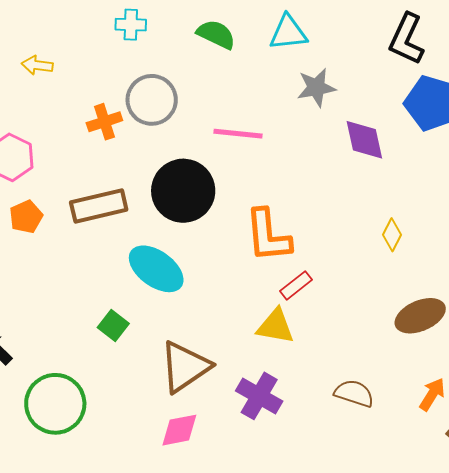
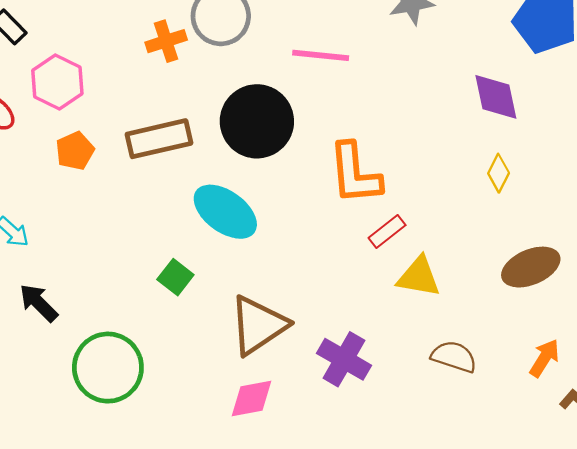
purple diamond: (364, 140) -> (496, 97), moved
yellow triangle: (275, 326) -> (419, 277), moved

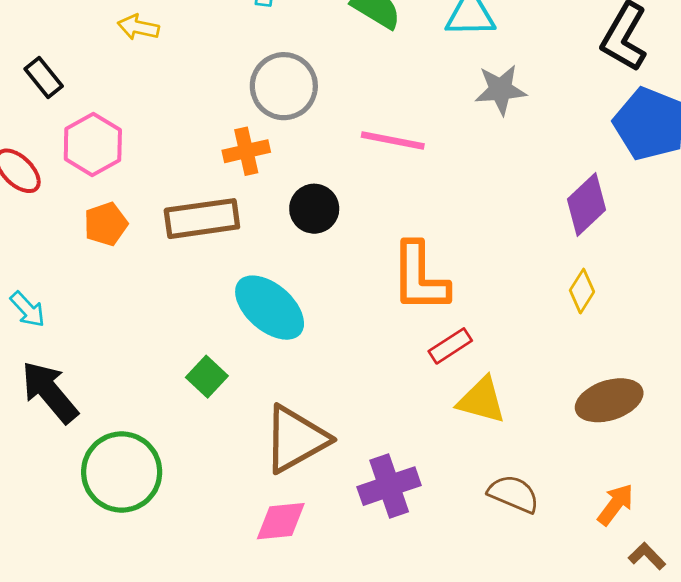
orange cross: (166, 41) -> (246, 151), moved
purple diamond: (496, 97) -> (587, 205), turned 54
black circle: (257, 121) -> (314, 209), size x0.6
black arrow: (38, 303) -> (50, 392), size x1.4
purple cross: (344, 359) -> (389, 486), turned 36

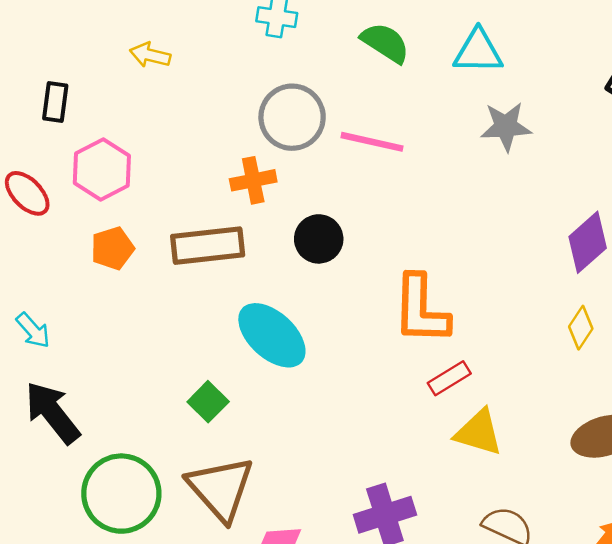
black rectangle: (44, 78) -> (55, 102), turned 45
pink line: (393, 140) -> (372, 142), moved
brown triangle: (296, 439) -> (221, 489), moved, turned -44

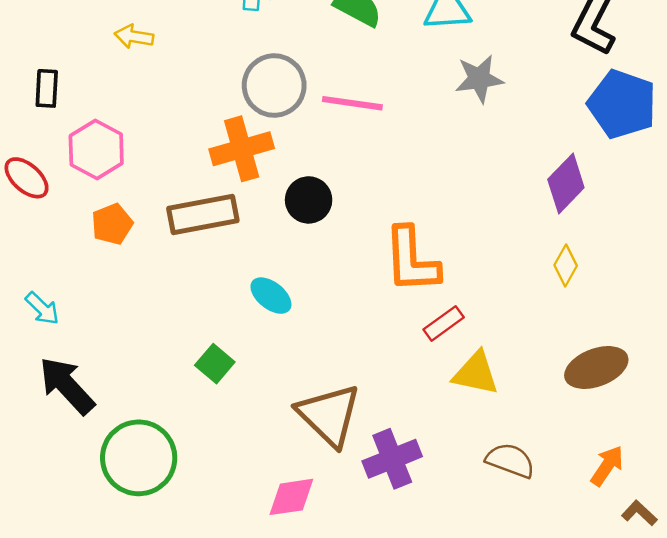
orange cross: (253, 180) -> (242, 149), size x1.4
cyan ellipse: (272, 335) -> (271, 296), size x0.6
brown triangle: (221, 489) -> (329, 415), moved

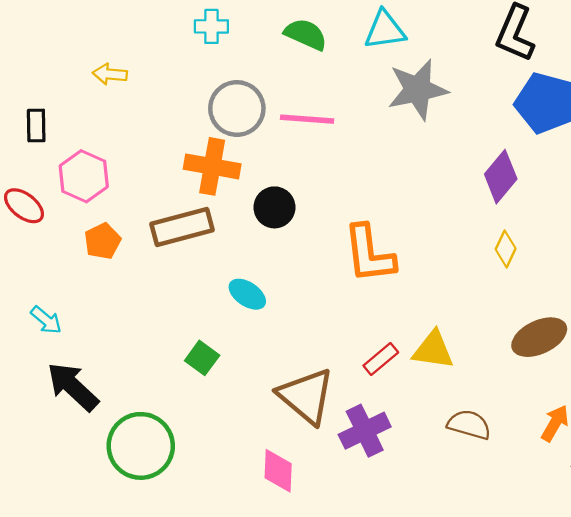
gray star: (479, 79) -> (418, 90), size x1.4
orange cross: (242, 149) -> (212, 166), turned 30
red rectangle: (444, 323) -> (381, 359), moved
pink diamond: (291, 497) -> (278, 471), turned -75

